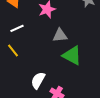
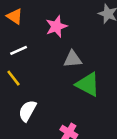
white semicircle: (38, 80) -> (27, 111), moved

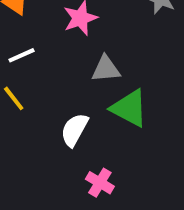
white semicircle: (27, 111) -> (74, 130), moved

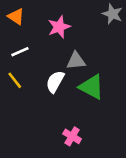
white semicircle: (74, 130) -> (55, 82), moved

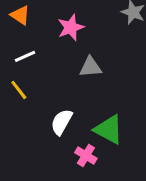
white semicircle: (55, 82) -> (62, 122), moved
green triangle: (92, 87) -> (109, 130), moved

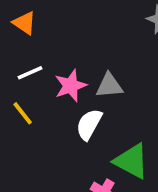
pink star: (71, 27) -> (71, 86), moved
white semicircle: (62, 122) -> (89, 124), moved

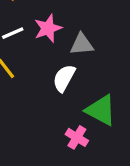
pink star: (71, 86) -> (48, 28), moved

